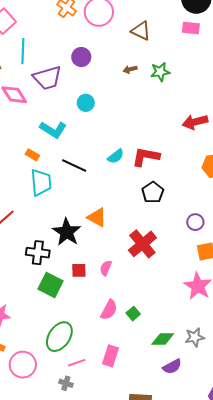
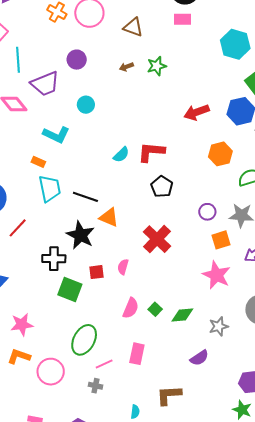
black line: (74, 166) -> (85, 197), moved
green diamond: (163, 339) -> (182, 315), moved

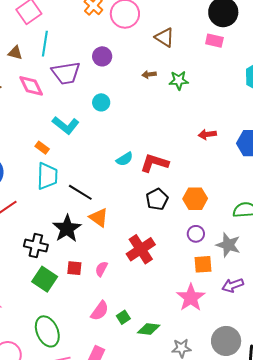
red arrow: (196, 112) -> (207, 134), size x0.7
orange hexagon: (220, 154) -> (195, 199), moved
green ellipse: (84, 340) -> (47, 331), turned -64

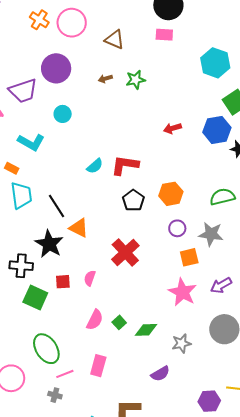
purple circle: (102, 56) -> (56, 68), size x1.5
black line: (80, 192) -> (57, 206), turned 35
purple arrow: (233, 285) -> (221, 285), moved

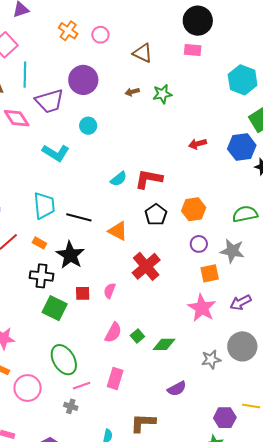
pink circle: (72, 23) -> (100, 35), size x0.6
orange rectangle: (12, 168) -> (39, 243), moved
black line: (57, 206) -> (79, 217), turned -45
orange triangle: (79, 228) -> (118, 231), moved
gray star: (182, 343) -> (211, 359), moved

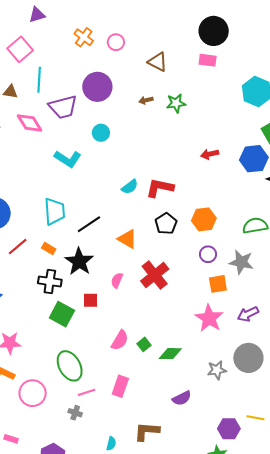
black line: (79, 217) -> (89, 224), turned -50
pink semicircle: (110, 291) -> (117, 280), moved

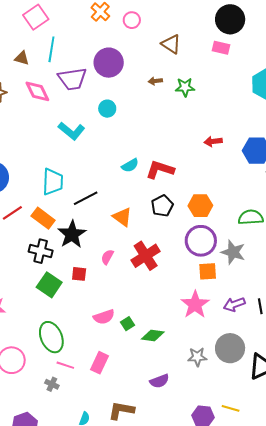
orange rectangle: (49, 249) -> (43, 218), size x1.6
purple circle: (208, 254) -> (201, 241), size x1.8
pink semicircle: (120, 340) -> (104, 317), turned 35
pink line: (87, 392) -> (65, 365), turned 30

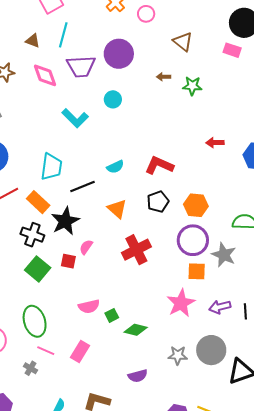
cyan semicircle: (130, 165) -> (115, 167), moved
pink semicircle: (107, 257) -> (86, 247), moved

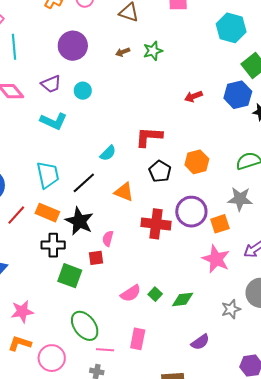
purple trapezoid: (81, 66) -> (51, 84), moved, size x0.7
purple circle: (193, 240) -> (191, 212), moved
red cross: (136, 250) -> (156, 224), turned -36

